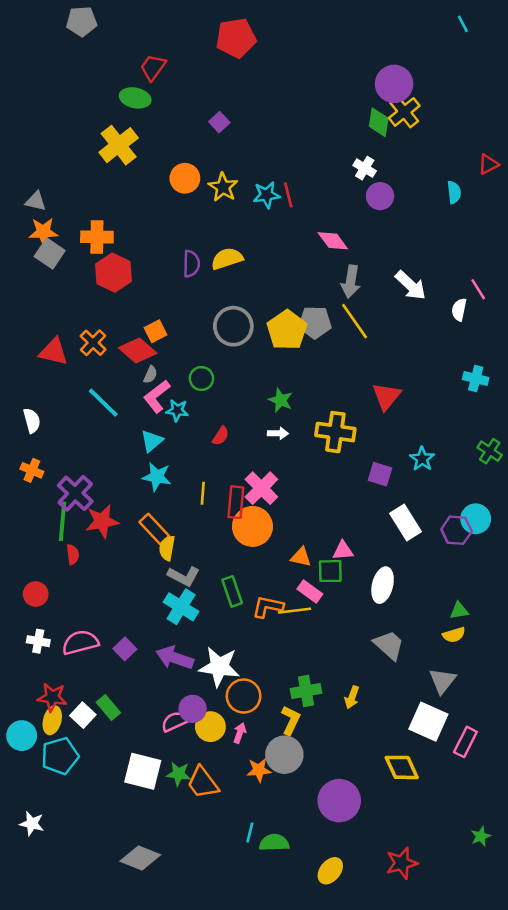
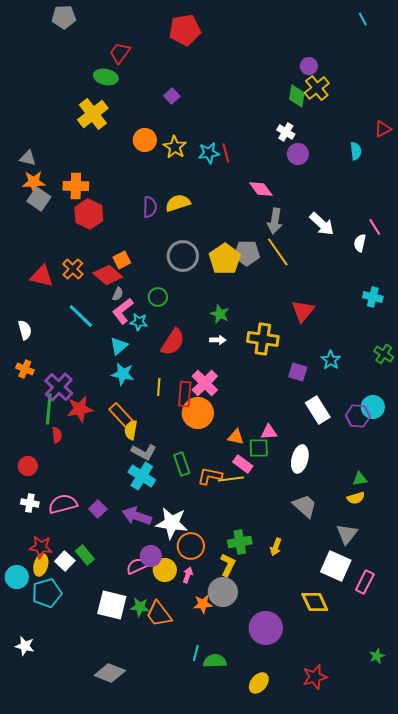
purple circle: (394, 84) -> (309, 66), size x0.6
red semicircle: (221, 436) -> (173, 342), size x1.8

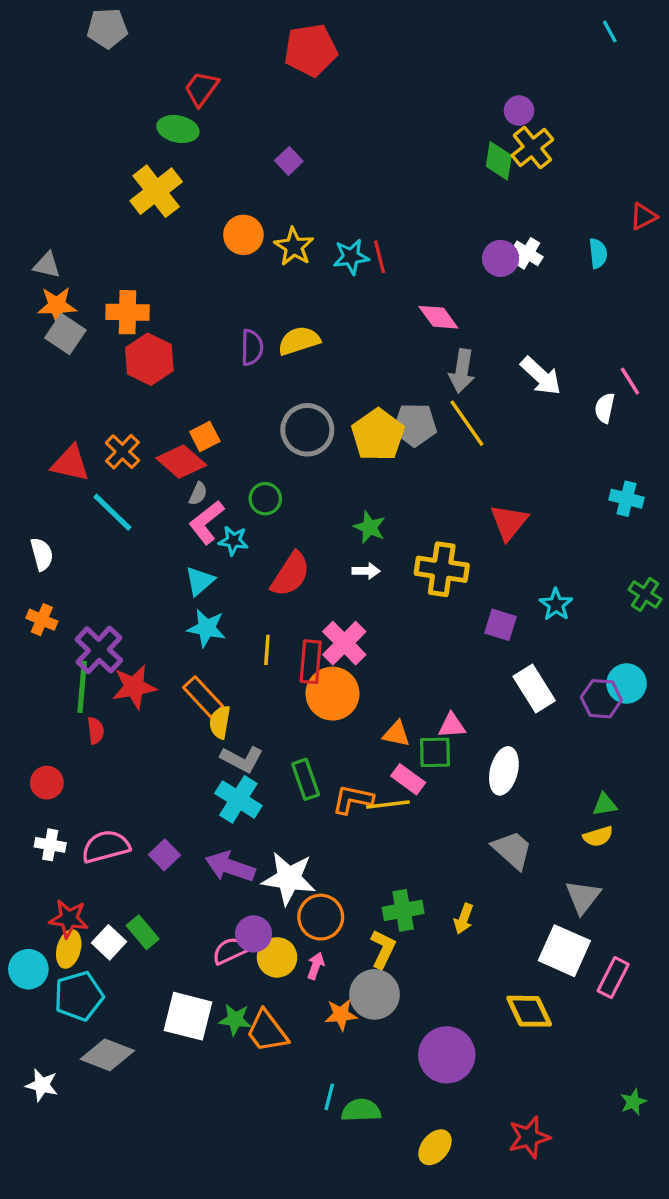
white cross: (286, 132) -> (527, 253), moved
cyan line: (81, 316) -> (112, 512), moved
gray diamond: (110, 673) -> (107, 1055), moved

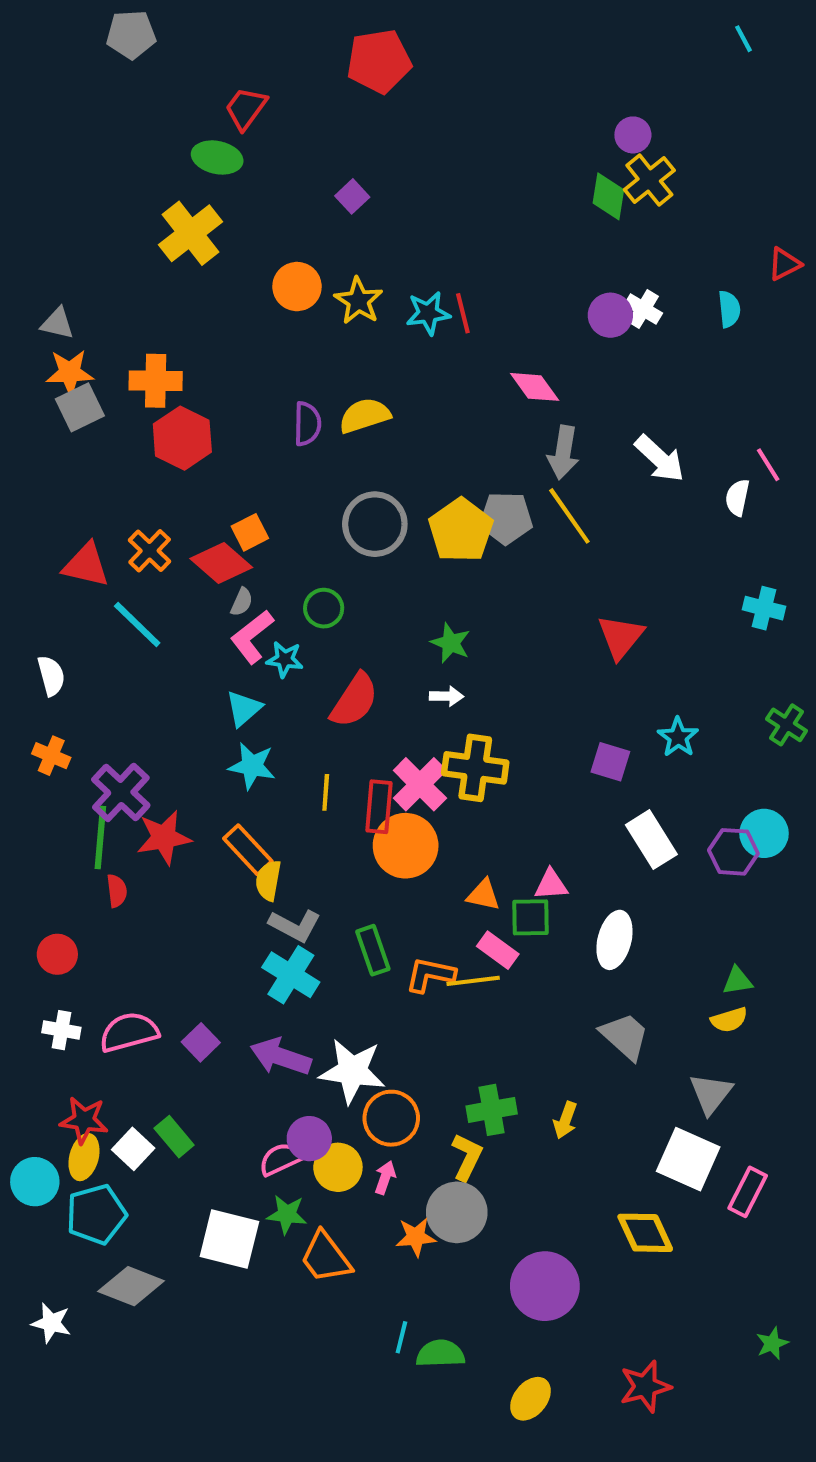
gray square: (65, 334) -> (80, 407), turned 30
yellow cross: (442, 569) -> (475, 768), moved
green star: (235, 1020) -> (287, 1214), moved

